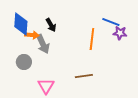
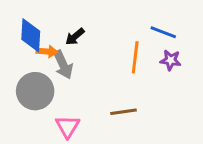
black arrow: (51, 25) -> (75, 37), turned 80
purple star: (120, 33) -> (171, 60), moved
gray circle: (24, 62) -> (35, 91), size x1.6

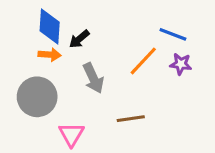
blue diamond: (31, 35) -> (50, 27), moved
orange line: (135, 57) -> (143, 61), turned 36
gray arrow: (63, 65) -> (93, 78), moved

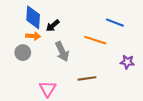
orange line: (143, 61) -> (95, 40), turned 65
purple star: (181, 64) -> (127, 62), moved
gray circle: (37, 97) -> (23, 53), moved, size x0.6

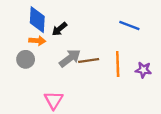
orange line: (95, 40) -> (118, 64), moved, turned 70
gray arrow: (62, 52) -> (70, 58), turned -102
brown line: (87, 78) -> (89, 60), moved

